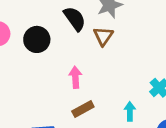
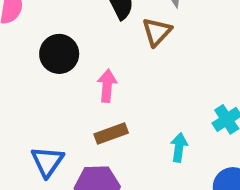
black circle: (37, 39) -> (59, 54), moved

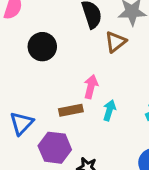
pink arrow: (107, 86) -> (91, 87), moved
cyan arrow: (179, 147) -> (109, 110), moved

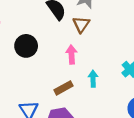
pink arrow: (91, 87) -> (71, 55), moved

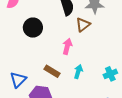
brown rectangle: (63, 88) -> (52, 71), turned 42

